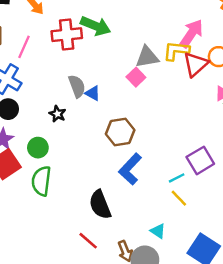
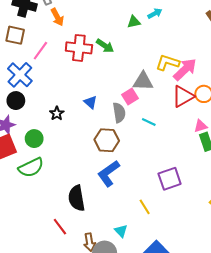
green arrow: (96, 26) -> (105, 46), size x0.7
yellow L-shape: (176, 51) -> (168, 63), moved
gray semicircle: (77, 86) -> (119, 113), moved
cyan line: (177, 178) -> (149, 122), moved, turned 40
green semicircle: (41, 181) -> (31, 167), turned -135

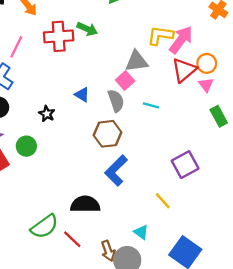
pink triangle: (201, 126) -> (206, 85), moved, turned -40
green semicircle: (31, 167) -> (44, 226), moved
black semicircle: (77, 198) -> (85, 204), turned 110

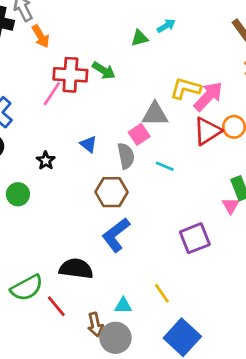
pink line: (16, 47) -> (52, 94), moved
pink triangle: (206, 85) -> (231, 206), moved
yellow line: (163, 201) -> (162, 293), moved
cyan triangle: (141, 232) -> (123, 306), moved, turned -42

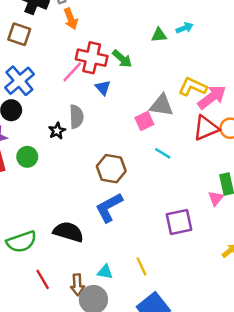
blue triangle: (88, 144) -> (103, 88), moved
gray semicircle: (126, 156) -> (76, 117), moved
red line: (56, 306) -> (43, 279), moved

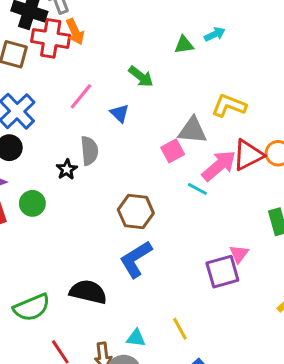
red cross: (92, 58) -> (51, 38), moved
pink arrow: (212, 97) -> (219, 166), moved
pink triangle: (216, 198) -> (239, 254), moved

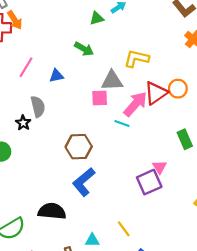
green arrow: (141, 77) -> (84, 49), moved
blue triangle: (120, 113) -> (56, 76), turned -48
pink square: (173, 151) -> (100, 98), turned 35

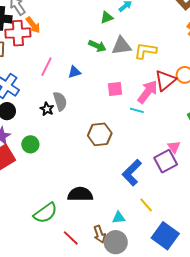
gray triangle: (112, 81) -> (121, 46), moved
black star: (23, 123) -> (47, 109), moved
blue L-shape: (84, 182) -> (132, 173), moved

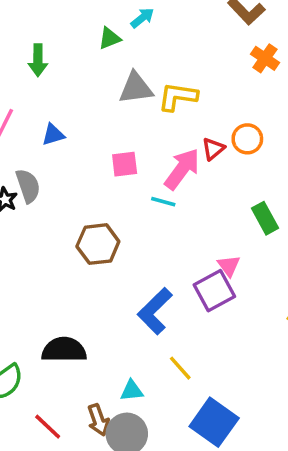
green arrow: (97, 46) -> (38, 60), moved, turned 66
red triangle: (165, 80) -> (213, 149), size x0.6

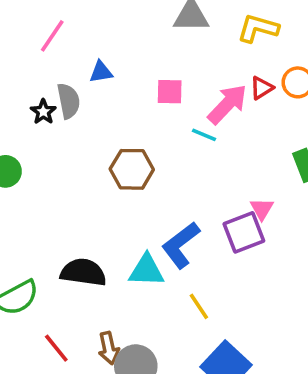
yellow L-shape: (178, 97) -> (258, 28), moved
blue triangle: (53, 135) -> (101, 72), moved
cyan triangle: (132, 391) -> (146, 270), moved, size x1.5

